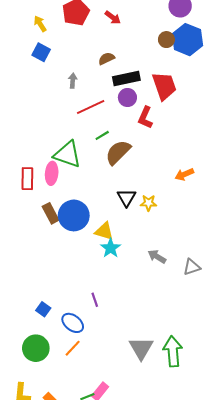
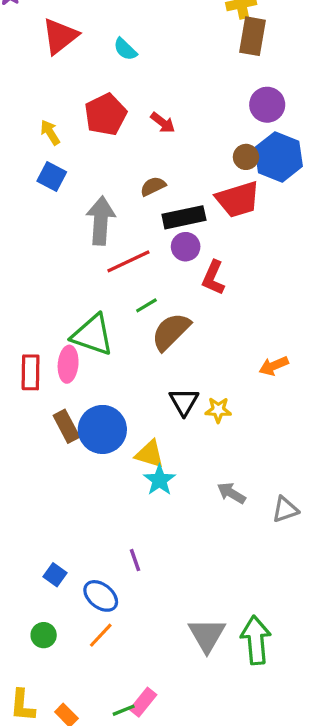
gray arrow: (73, 81) -> (101, 221), size x2.0
red trapezoid: (164, 86) -> (238, 199), moved, turned 92
green circle: (36, 348) -> (44, 635), size x0.6

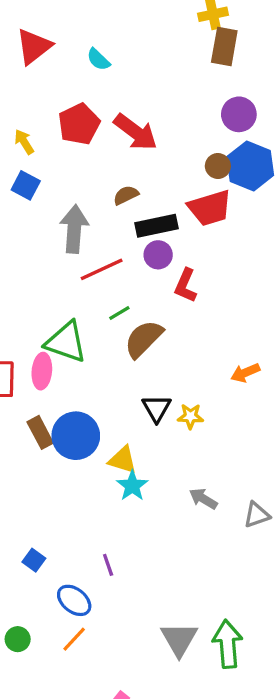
red arrow: (163, 123) -> (136, 132), size x1.8
blue square: (55, 575) -> (34, 560), moved

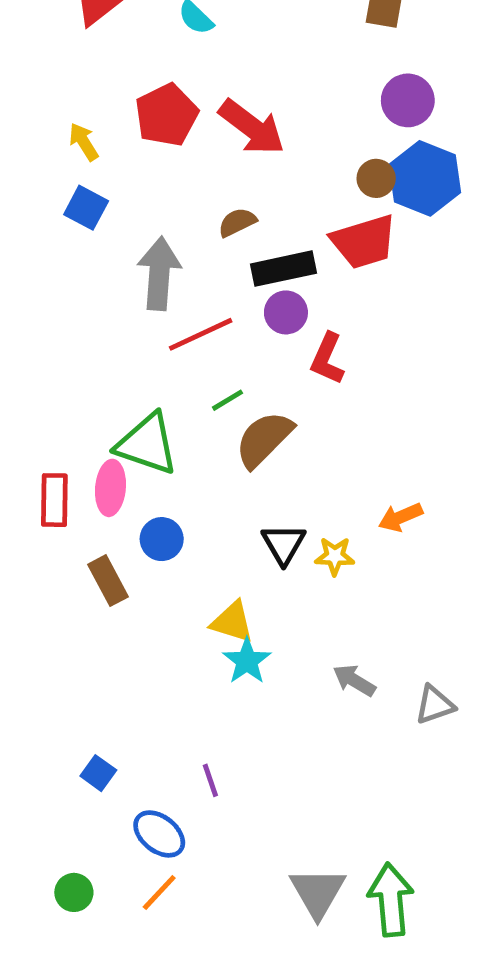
orange arrow: (245, 373) -> (400, 517), moved
blue circle: (76, 436) -> (162, 539), moved, size x0.6

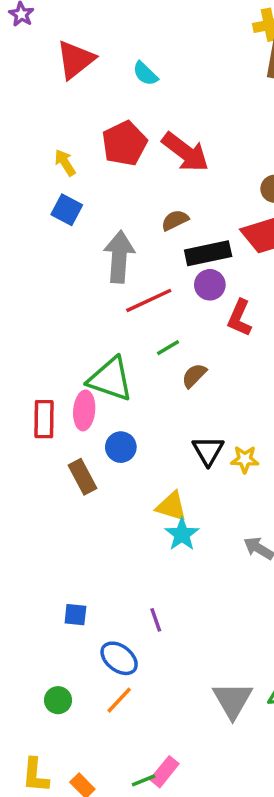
brown semicircle: (264, 439) -> (194, 376), size x0.6
blue square: (98, 773) -> (75, 615), turned -30

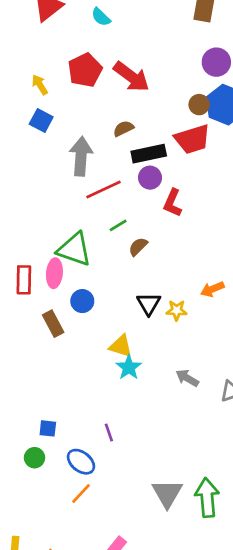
green circle: (58, 700) -> (35, 458), moved

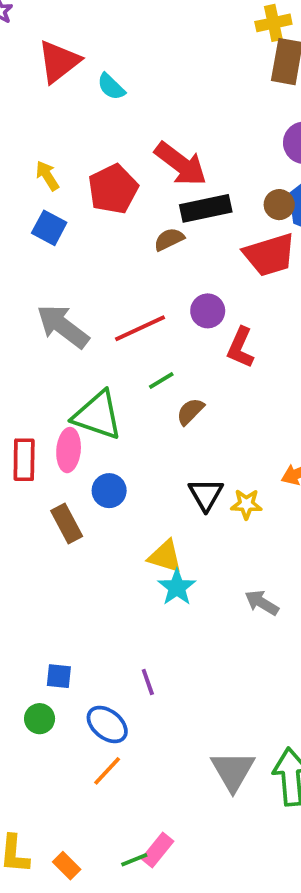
cyan semicircle: (101, 17) -> (111, 87), moved
red pentagon: (85, 70) -> (113, 189), moved
black rectangle: (149, 154) -> (206, 208), moved
gray arrow: (81, 156) -> (63, 326), moved, turned -57

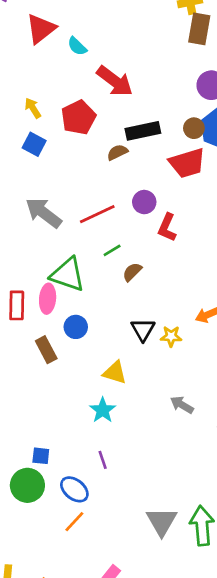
red arrow: (181, 164) -> (115, 81), moved
cyan star: (177, 587) -> (103, 410), moved
green circle: (40, 719) -> (27, 485), size x1.6

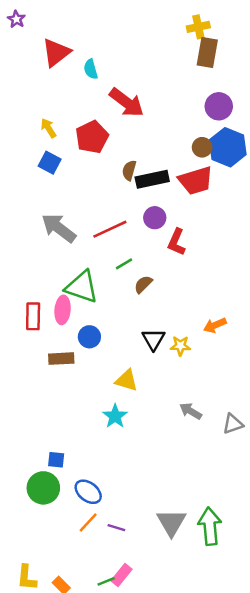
cyan semicircle: (77, 46) -> (91, 69), turned 30
black rectangle: (143, 131) -> (152, 179), moved
brown semicircle: (117, 152) -> (129, 170), turned -48
brown rectangle: (46, 350) -> (61, 359), turned -65
purple line: (103, 460) -> (116, 528), moved, turned -54

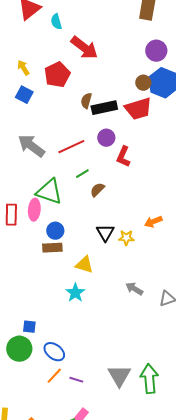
brown rectangle: (61, 359) -> (52, 248), moved

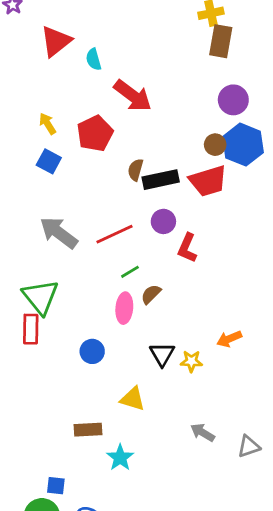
green triangle: (49, 192) -> (40, 297), moved, turned 32
pink ellipse: (34, 210) -> (124, 308), moved
brown rectangle: (52, 248) -> (88, 430), moved
cyan star: (75, 293) -> (120, 458), moved

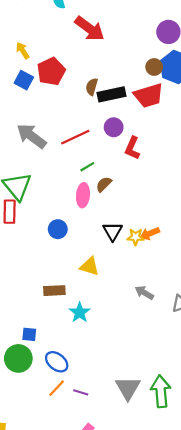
red pentagon: (95, 133) -> (51, 71), moved
orange arrow: (229, 339) -> (150, 234), moved

